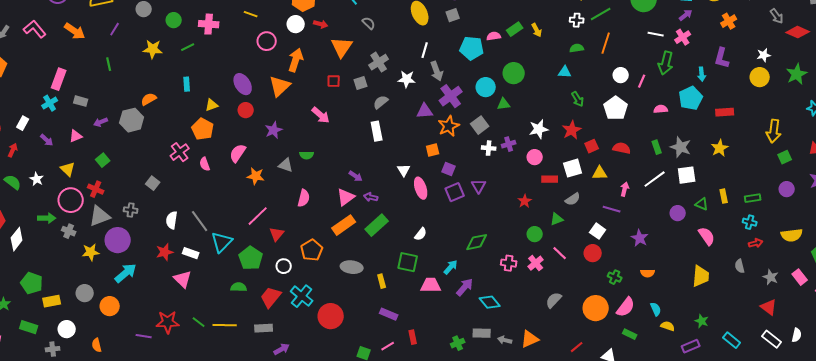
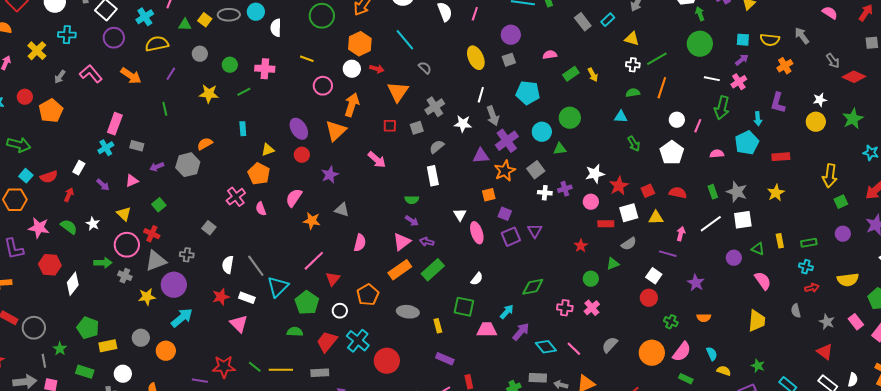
pink semicircle: (494, 36) -> (550, 55), moved
red star: (572, 130) -> (619, 186), moved
green semicircle: (307, 155) -> (412, 200), moved
pink line: (560, 253) -> (574, 349), moved

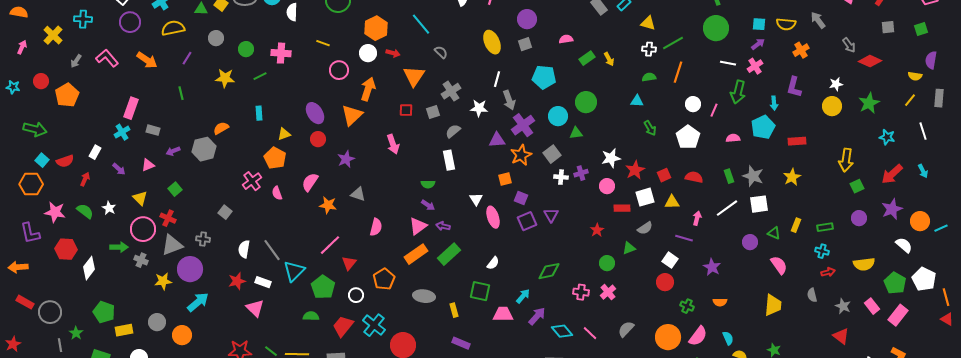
pink arrow: (377, 160) -> (393, 144), turned 30
yellow rectangle: (780, 241) -> (796, 225), turned 32

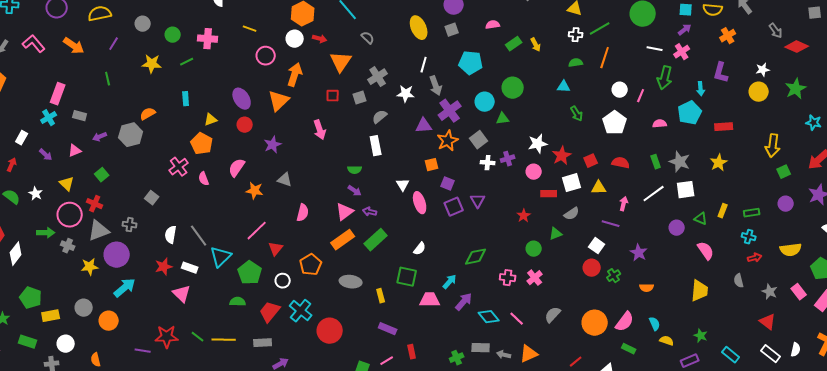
green cross: (687, 306) -> (614, 276), moved, turned 32

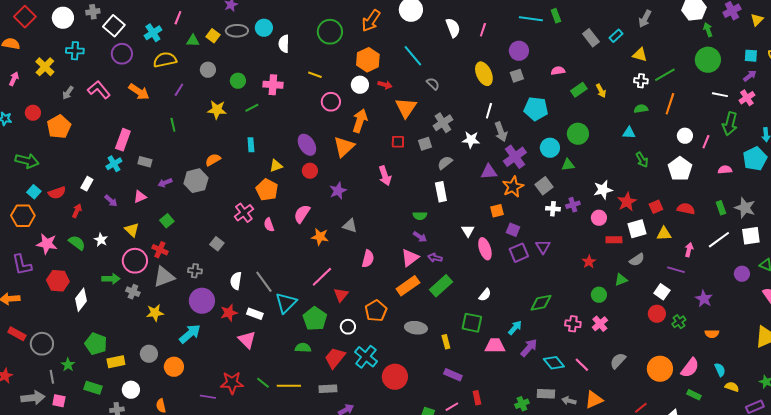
purple circle: (117, 255) -> (202, 301), moved

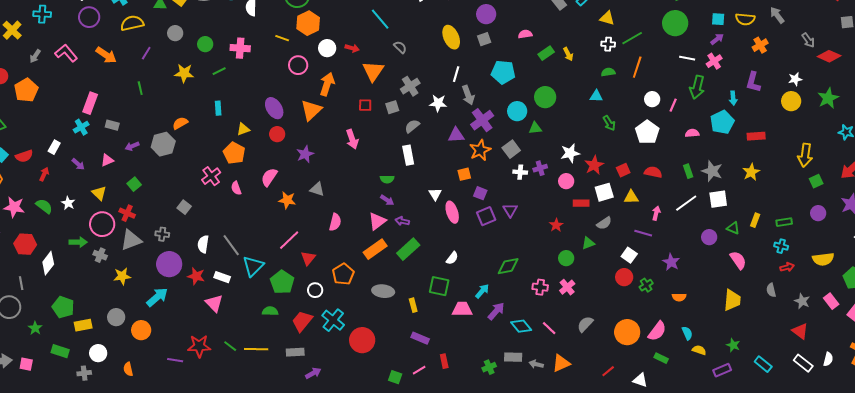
orange hexagon: (368, 60) -> (308, 23), moved
red star: (229, 313) -> (196, 276), turned 30
gray line: (52, 377) -> (21, 283), moved

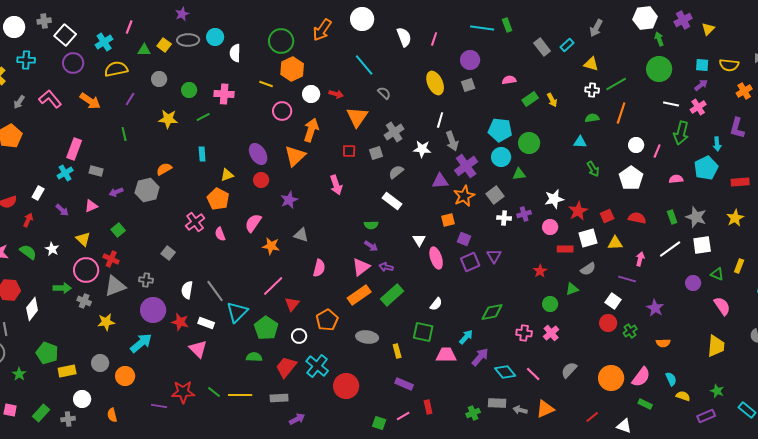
cyan pentagon: (503, 72) -> (500, 130), moved
white rectangle: (408, 155) -> (392, 201), turned -42
green rectangle: (60, 351) -> (41, 413), moved, turned -66

